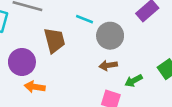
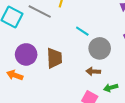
brown trapezoid: (54, 40) -> (54, 58), moved
orange arrow: (35, 87) -> (15, 75), moved

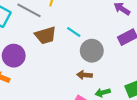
brown trapezoid: (54, 58) -> (45, 35), moved, turned 75

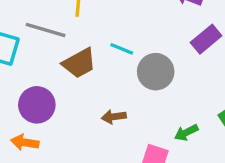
brown arrow: (85, 75) -> (114, 117), moved

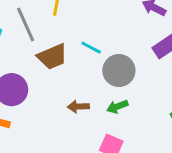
gray line: (46, 30) -> (26, 25), turned 44
green arrow: (186, 133) -> (117, 107), moved

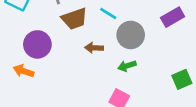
brown arrow: (78, 107) -> (94, 48), moved

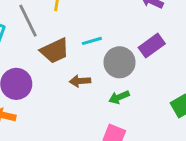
cyan line: (108, 13) -> (92, 41), turned -42
purple rectangle: (173, 17) -> (152, 46), moved

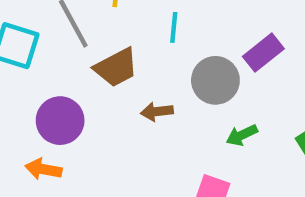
cyan line: (92, 41) -> (174, 27), moved, turned -66
green arrow: (119, 97) -> (242, 135), moved

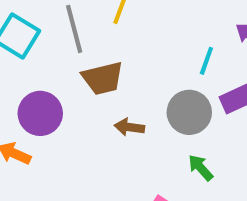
cyan line: (174, 27) -> (206, 61), moved
green arrow: (242, 135) -> (201, 168), turned 60

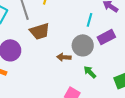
brown arrow: (129, 127) -> (64, 57), moved

